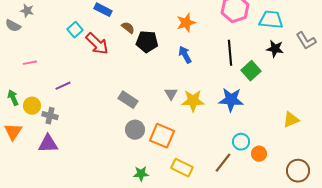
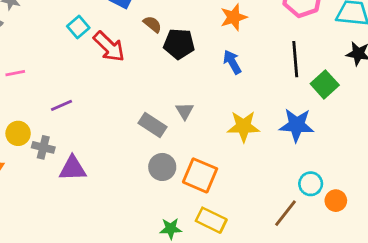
gray triangle: (171, 94) -> (185, 111), moved
purple triangle: (48, 144) -> (73, 168), moved
yellow rectangle: (182, 168) -> (211, 220), moved

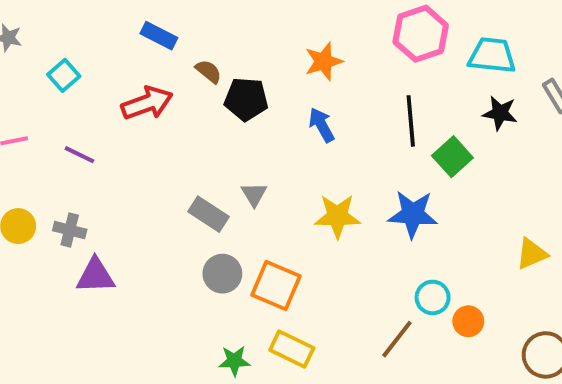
cyan square: (78, 27) -> (64, 75), moved
red arrow: (109, 47) -> (147, 103), turned -64
purple line: (61, 105) -> (80, 155), moved, turned 50
gray cross: (43, 147) -> (70, 230), moved

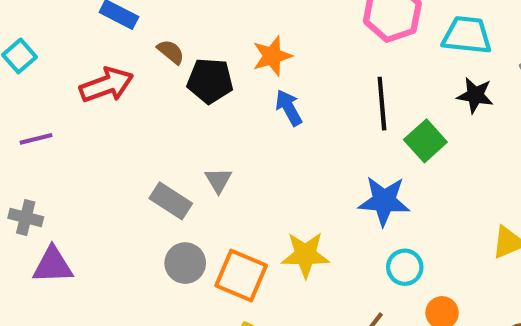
orange star: (324, 61) -> (272, 56), moved
purple line: (80, 155) -> (36, 139), turned -40
yellow star: (337, 216) -> (305, 255), moved
cyan circle: (433, 297) -> (405, 267), moved

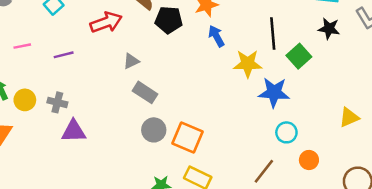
gray triangle: (218, 180) -> (131, 61), moved, turned 36
yellow star: (305, 255) -> (248, 64), moved

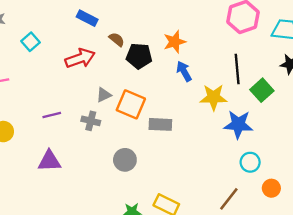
purple line: (64, 55) -> (52, 115), moved
gray rectangle: (145, 92) -> (160, 124), moved, turned -30
gray cross: (57, 102) -> (91, 121), moved
orange square: (188, 137) -> (131, 104), moved

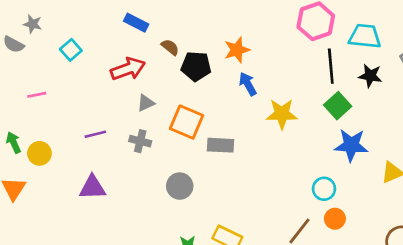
black line: (237, 69) -> (331, 66), moved
gray triangle: (104, 95) -> (146, 103), moved
blue star: (238, 124) -> (351, 145), moved
orange circle: (271, 188) -> (335, 219), moved

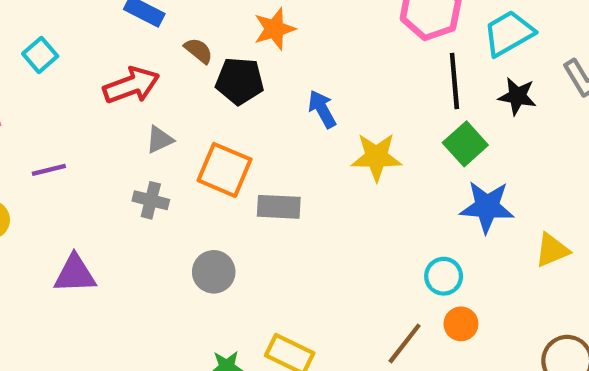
cyan trapezoid: (365, 36) -> (509, 33), turned -36
orange star: (237, 50) -> (274, 29), moved
purple line: (95, 134) -> (49, 170), moved

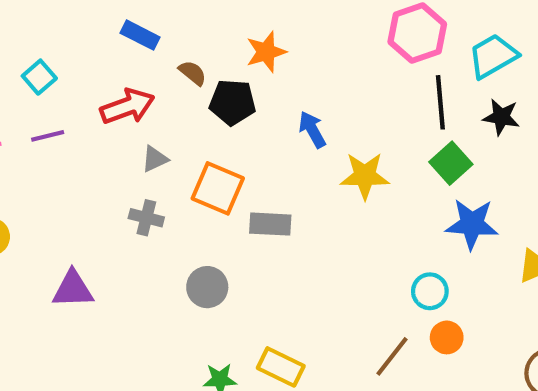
purple line: (49, 170) -> (48, 136), moved

